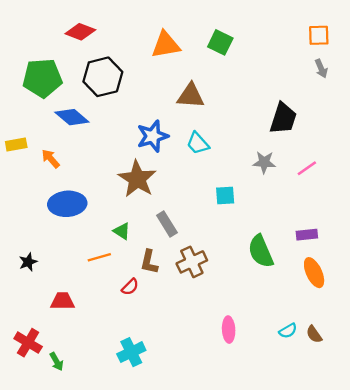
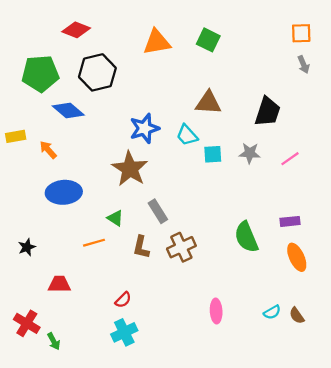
brown triangle: (191, 96) -> (208, 103), moved
cyan square: (225, 195) -> (213, 154), moved
red semicircle: (130, 287) -> (123, 300), moved

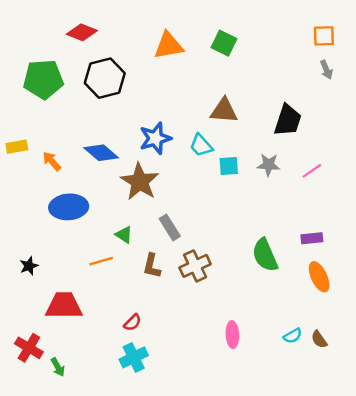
blue diamond: (68, 111) -> (101, 153), moved
red trapezoid: (59, 284) -> (64, 306), size x1.5

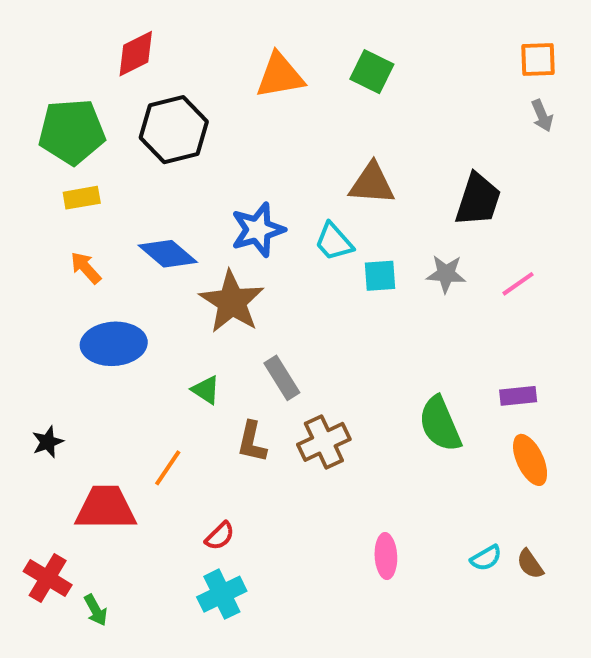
red diamond: (82, 32) -> (136, 54), turned -48
yellow rectangle: (17, 147) -> (82, 198), moved
orange line: (101, 261) -> (168, 468), moved, turned -40

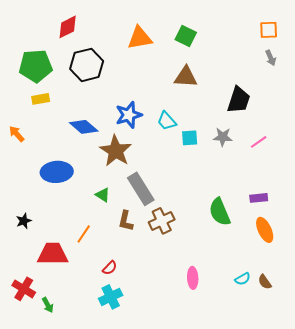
brown triangle: (372, 184) -> (186, 77), moved
orange arrow: (86, 268) -> (17, 134), moved
gray rectangle: (282, 378) -> (141, 189), size x1.5

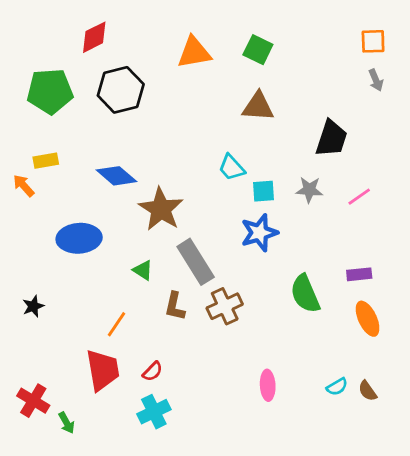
yellow rectangle: (41, 99) -> (46, 161), moved
blue star: (129, 115) -> (259, 233), moved
red trapezoid: (53, 254) -> (103, 370), moved, turned 80

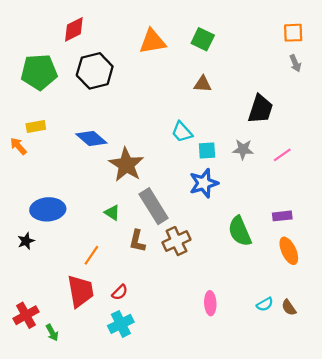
brown triangle: (258, 107) -> (203, 84), size x0.7
blue ellipse: (79, 238) -> (48, 209), moved
red cross: (33, 401) -> (26, 315), turned 30

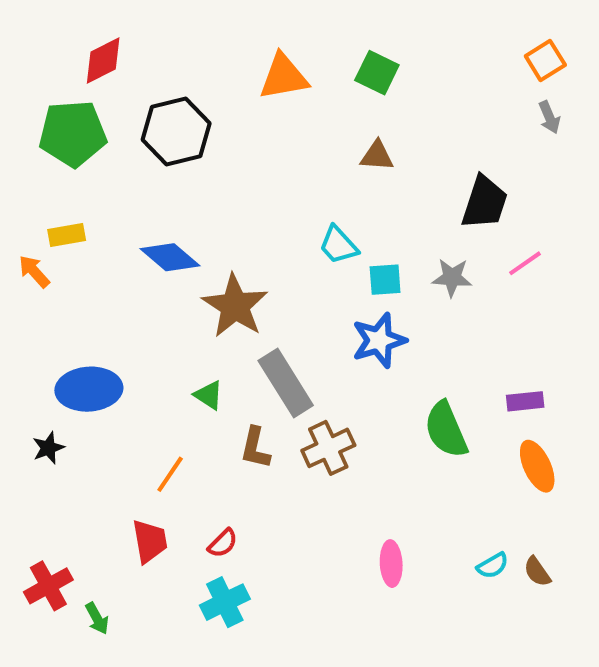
red diamond: (74, 29) -> (103, 60), moved
orange square: (293, 33) -> (545, 60), turned -30
pink line: (282, 155) -> (525, 263), moved
red trapezoid: (80, 291) -> (150, 541), size x0.7

